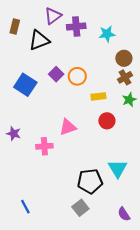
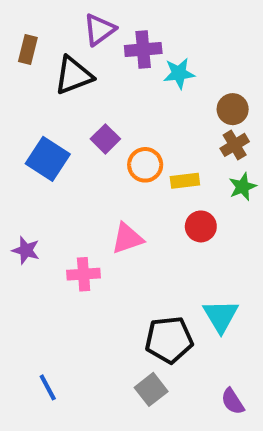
cyan star: (107, 34) -> (179, 73), moved
orange circle: (77, 76) -> (145, 165), moved

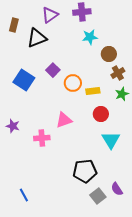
purple cross: (143, 49) -> (82, 12), moved
brown circle: (233, 109) -> (109, 54), moved
cyan triangle: (221, 316) -> (111, 140), moved
gray square: (151, 389) -> (98, 196), moved
purple semicircle: (233, 401) -> (117, 189), moved

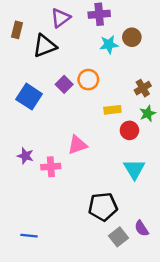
brown circle: (109, 54) -> (132, 37), moved
orange circle: (73, 83) -> (88, 80), moved
red circle: (101, 114) -> (129, 130), moved
purple star: (13, 126) -> (25, 156), moved
blue line: (24, 195) -> (29, 236), turned -56

